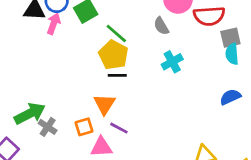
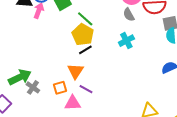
gray semicircle: (161, 26) -> (129, 15), moved
black line: (117, 75) -> (85, 50), turned -32

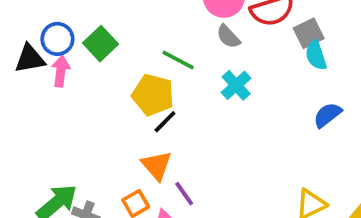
green line: (85, 19) -> (178, 60), moved
purple line: (86, 89) -> (184, 194), turned 40

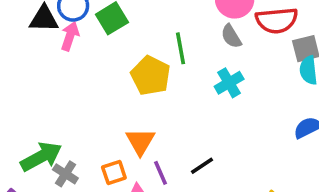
green line: (178, 60) -> (180, 48), turned 40
black line: (165, 122) -> (202, 166), moved

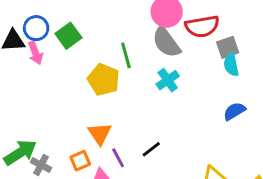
pink arrow: (70, 36) -> (36, 53), turned 145
gray semicircle: (231, 36) -> (166, 42), size x1.6

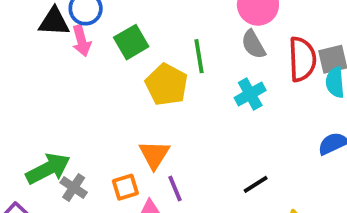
red semicircle: (202, 26) -> (302, 59), moved, turned -88
green square: (68, 36) -> (131, 42), moved
gray semicircle: (166, 42) -> (253, 44), size x0.7
black line: (151, 149) -> (256, 184), moved

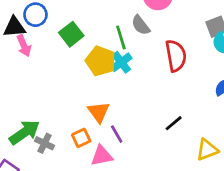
pink arrow: (81, 41) -> (24, 46), moved
gray semicircle: (253, 44) -> (141, 25), moved
red semicircle: (302, 59) -> (176, 56), moved
cyan cross: (250, 94) -> (121, 62), moved

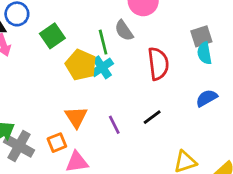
black line: (174, 123) -> (152, 117), moved
purple line: (117, 134) -> (114, 125), moved
gray cross: (44, 143) -> (19, 146), size x1.5

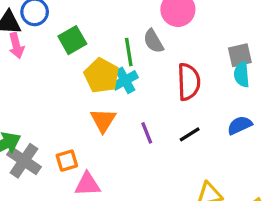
orange triangle: (76, 117) -> (103, 120), moved
black line: (152, 117) -> (190, 134), moved
purple line: (114, 125) -> (147, 133), moved

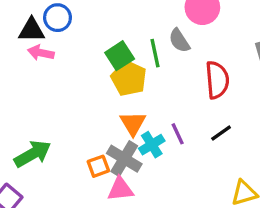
green square: (72, 40) -> (120, 56), moved
pink arrow: (16, 46) -> (41, 53), turned 120
cyan cross: (125, 80) -> (152, 145), moved
gray cross: (24, 161) -> (124, 159), moved

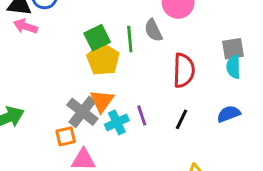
black line: (221, 133) -> (182, 119), turned -36
gray cross: (124, 159) -> (82, 112), moved

